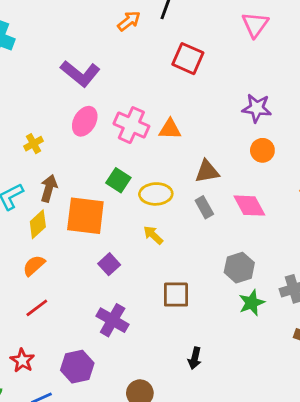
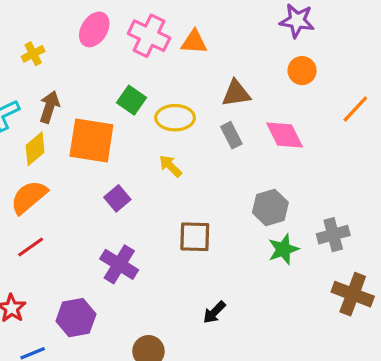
orange semicircle: (34, 266) -> (29, 197), size x1.4
black arrow: (195, 358) -> (214, 312), turned 30

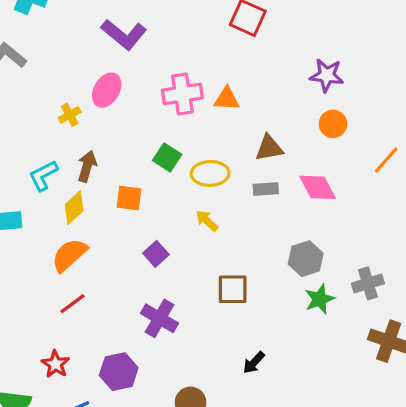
pink ellipse: (94, 29) -> (107, 90), moved
pink cross: (149, 36) -> (182, 94), turned -33
gray rectangle: (231, 135) -> (266, 189), turned -65
orange square: (91, 141) -> (129, 198), size x0.6

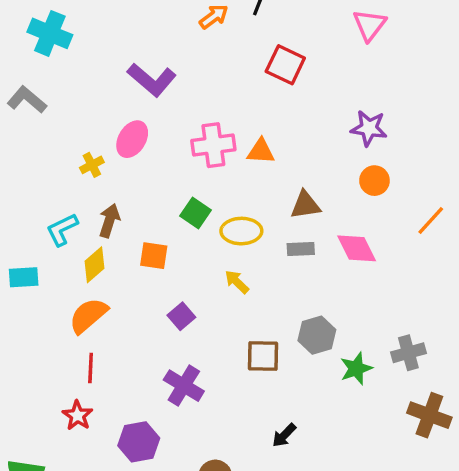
gray hexagon: (306, 259) -> (317, 335), moved
red line: (72, 304) -> (91, 368), turned -52
red star: (55, 364) -> (78, 415), moved

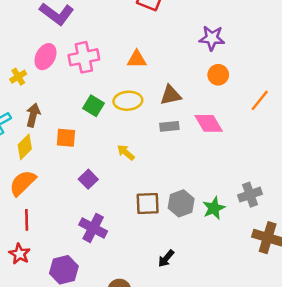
pink cross: (213, 145) -> (84, 57), moved
yellow ellipse: (241, 231) -> (128, 101), moved
gray hexagon: (317, 335) -> (181, 203), moved

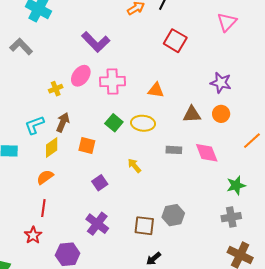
brown triangle: (171, 95) -> (192, 114), moved
orange semicircle: (23, 183) -> (45, 177), size x0.7
brown square: (148, 204) -> (144, 226), moved
green star: (214, 208) -> (236, 185), moved

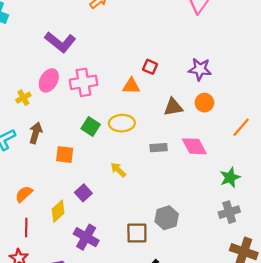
red square: (175, 41) -> (150, 67), moved, size x0.6
yellow diamond: (52, 148) -> (58, 211), moved

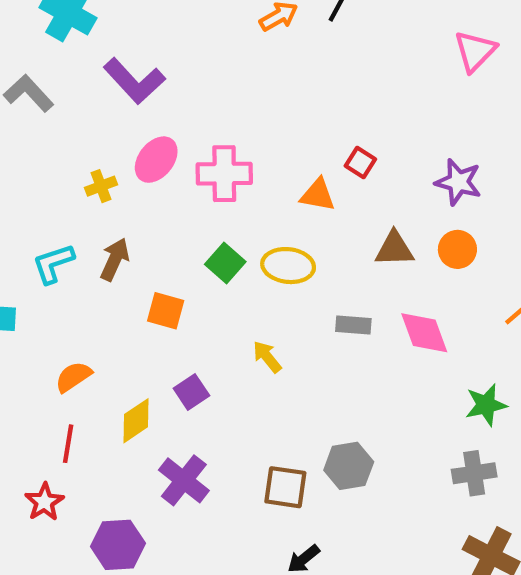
purple L-shape: (60, 42) -> (134, 81), moved

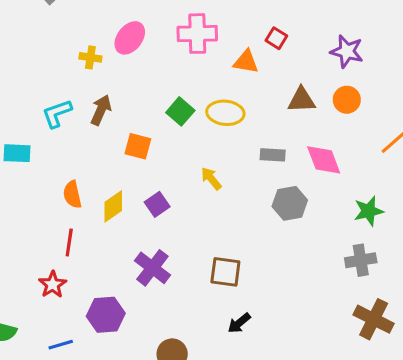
pink cross: (224, 174) -> (197, 34), moved
yellow cross: (101, 186) -> (90, 57), turned 30
orange semicircle: (73, 377) -> (72, 194), turned -68
yellow diamond: (136, 421) -> (113, 206), moved
gray hexagon: (349, 466) -> (290, 203), moved

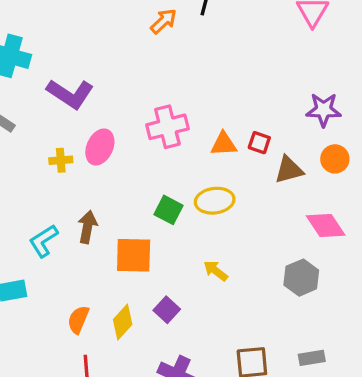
red square: (276, 38) -> (259, 143), moved
yellow cross: (90, 57) -> (61, 160), moved
orange square: (138, 146) -> (134, 255), size x1.4
gray rectangle: (273, 155) -> (312, 358), moved
orange semicircle: (72, 194) -> (78, 320), turned 48

